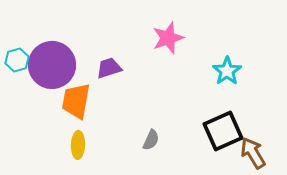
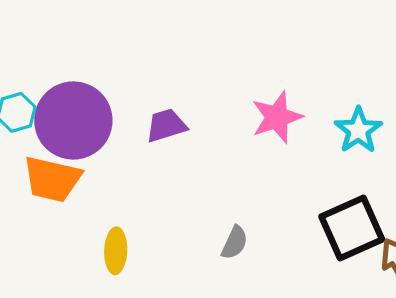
pink star: (168, 38) -> (277, 117), moved
orange trapezoid: (76, 101) -> (52, 179), moved, turned -87

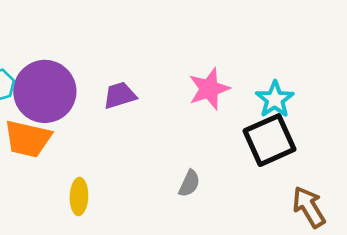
black square: (352, 228) -> (269, 140), moved
gray semicircle: (235, 243) -> (189, 183), moved

